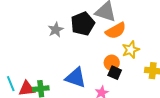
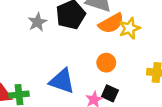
yellow star: (131, 50) -> (130, 28), moved
black square: (115, 73) -> (110, 93), moved

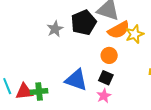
orange circle: (106, 63) -> (109, 55), moved
black square: (110, 93) -> (106, 78), moved

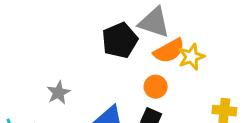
gray star: (55, 29) -> (58, 93), moved

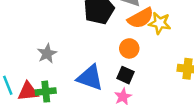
yellow star: (191, 57) -> (160, 23), turned 30

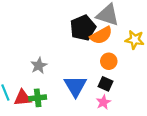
orange semicircle: (141, 18) -> (101, 35), moved
blue triangle: (90, 78) -> (75, 86), turned 40

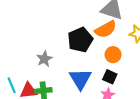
black pentagon: (83, 28) -> (80, 40), moved

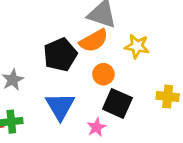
black square: (110, 77) -> (117, 103), moved, size x1.5

